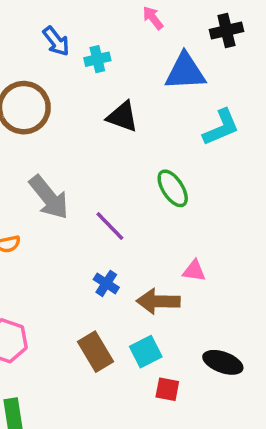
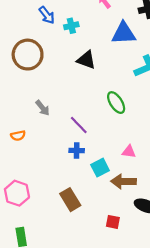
gray arrow: (49, 197) -> (43, 108), size x0.6
blue cross: (106, 283) -> (77, 151), moved, turned -32
brown arrow: (158, 301) -> (124, 181), moved
cyan square: (146, 352) -> (100, 168), moved

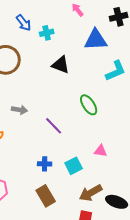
gray arrow: (43, 108) -> (20, 110), turned -42
blue cross: (77, 151) -> (45, 164), moved
brown arrow: (124, 181) -> (91, 193), moved, turned -30

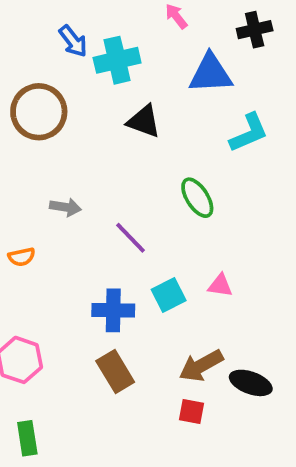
cyan cross: (47, 33) -> (117, 60), size x1.6
blue cross: (45, 164) -> (113, 310), size x1.5
cyan square: (74, 166) -> (169, 295), moved

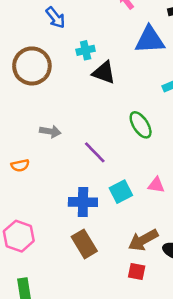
cyan cross: (117, 60) -> (86, 50), moved, size x0.6

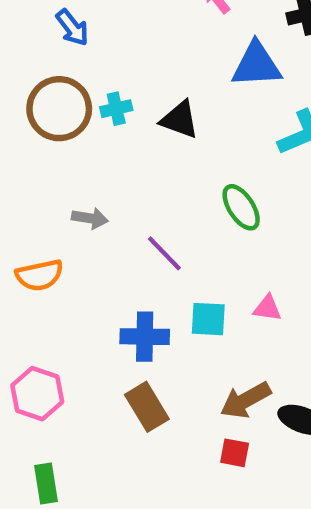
blue arrow: (55, 18) -> (72, 28), moved
cyan cross: (86, 50) -> (116, 109), moved
orange semicircle: (20, 165) -> (39, 275), size x1.5
cyan square: (121, 192) -> (208, 319), turned 30

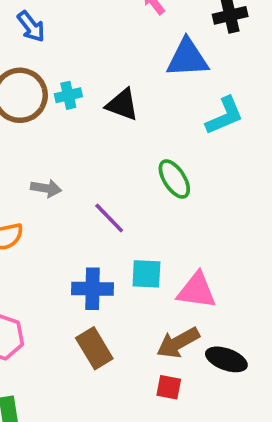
pink triangle: (267, 308) -> (197, 291), moved, size x1.6

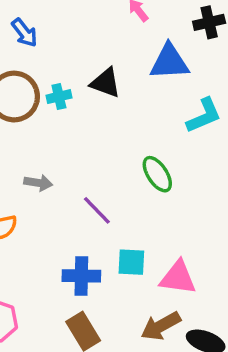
black triangle: (122, 105) -> (106, 83), moved

